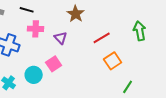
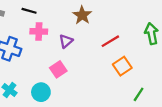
purple triangle: (61, 38) -> (66, 41), turned 32
cyan circle: (34, 75) -> (41, 92), moved

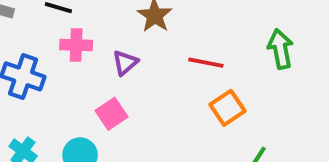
red line: (110, 41) -> (206, 63), turned 42

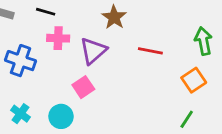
purple triangle: (125, 63) -> (93, 51), size x1.5
orange square: (227, 108) -> (194, 80), moved

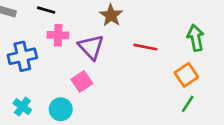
purple triangle: (93, 51) -> (91, 47), turned -32
blue cross: (20, 61) -> (22, 56), turned -32
green line: (187, 119) -> (188, 104), moved

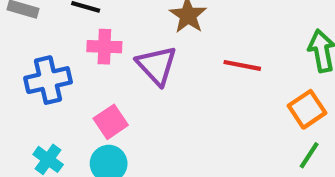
pink square: (82, 81) -> (111, 122), moved

